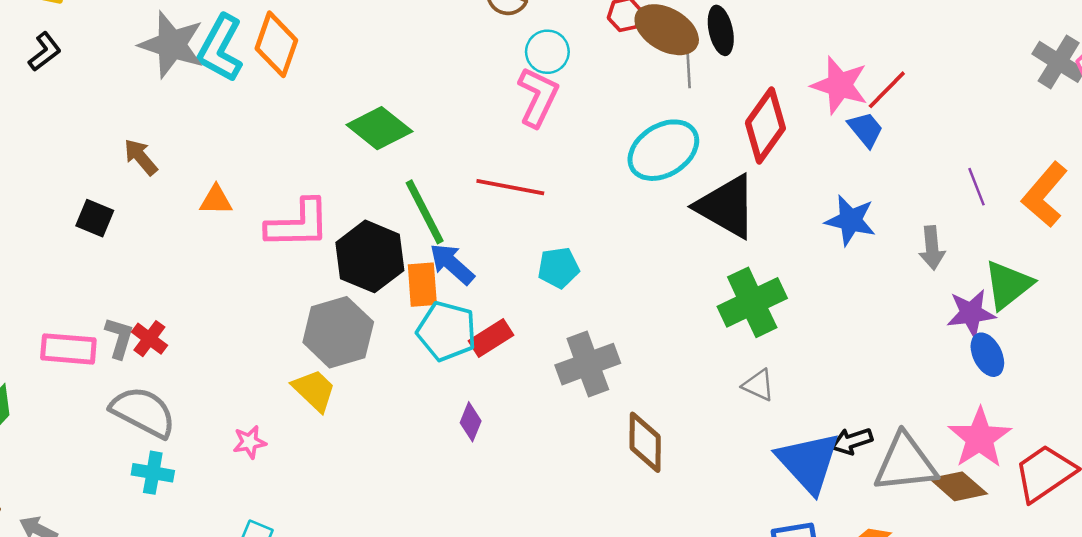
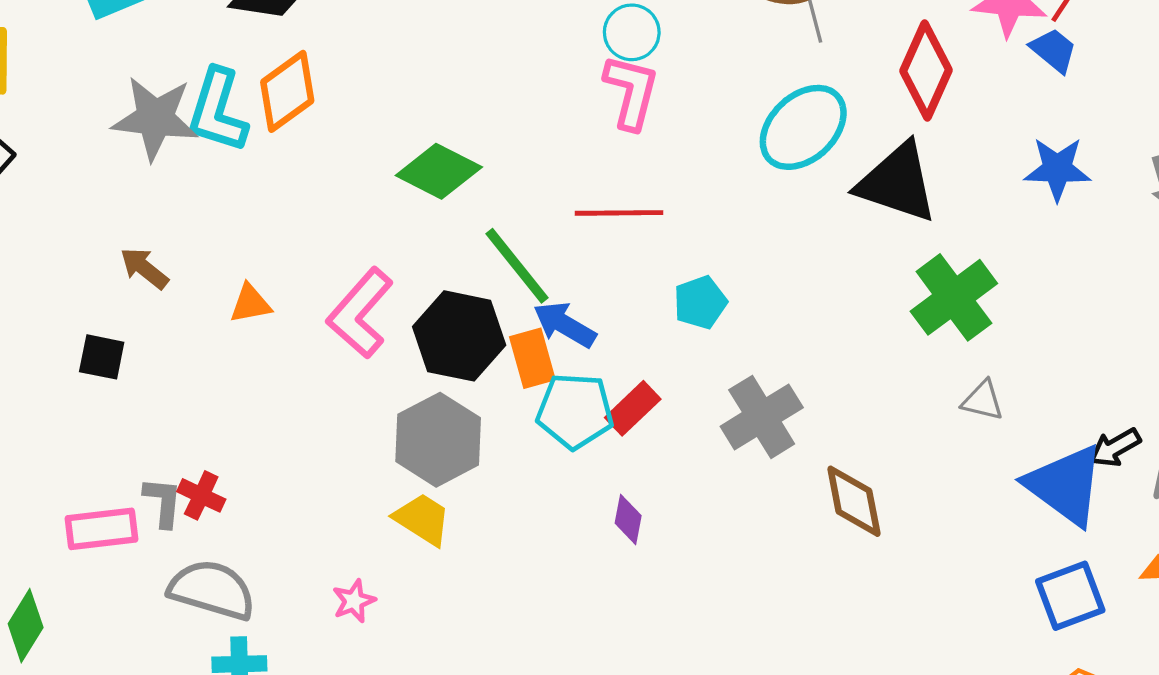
orange diamond: (276, 44) -> (287, 91), turned 46
pink L-shape: (298, 224) -> (360, 313), turned 144

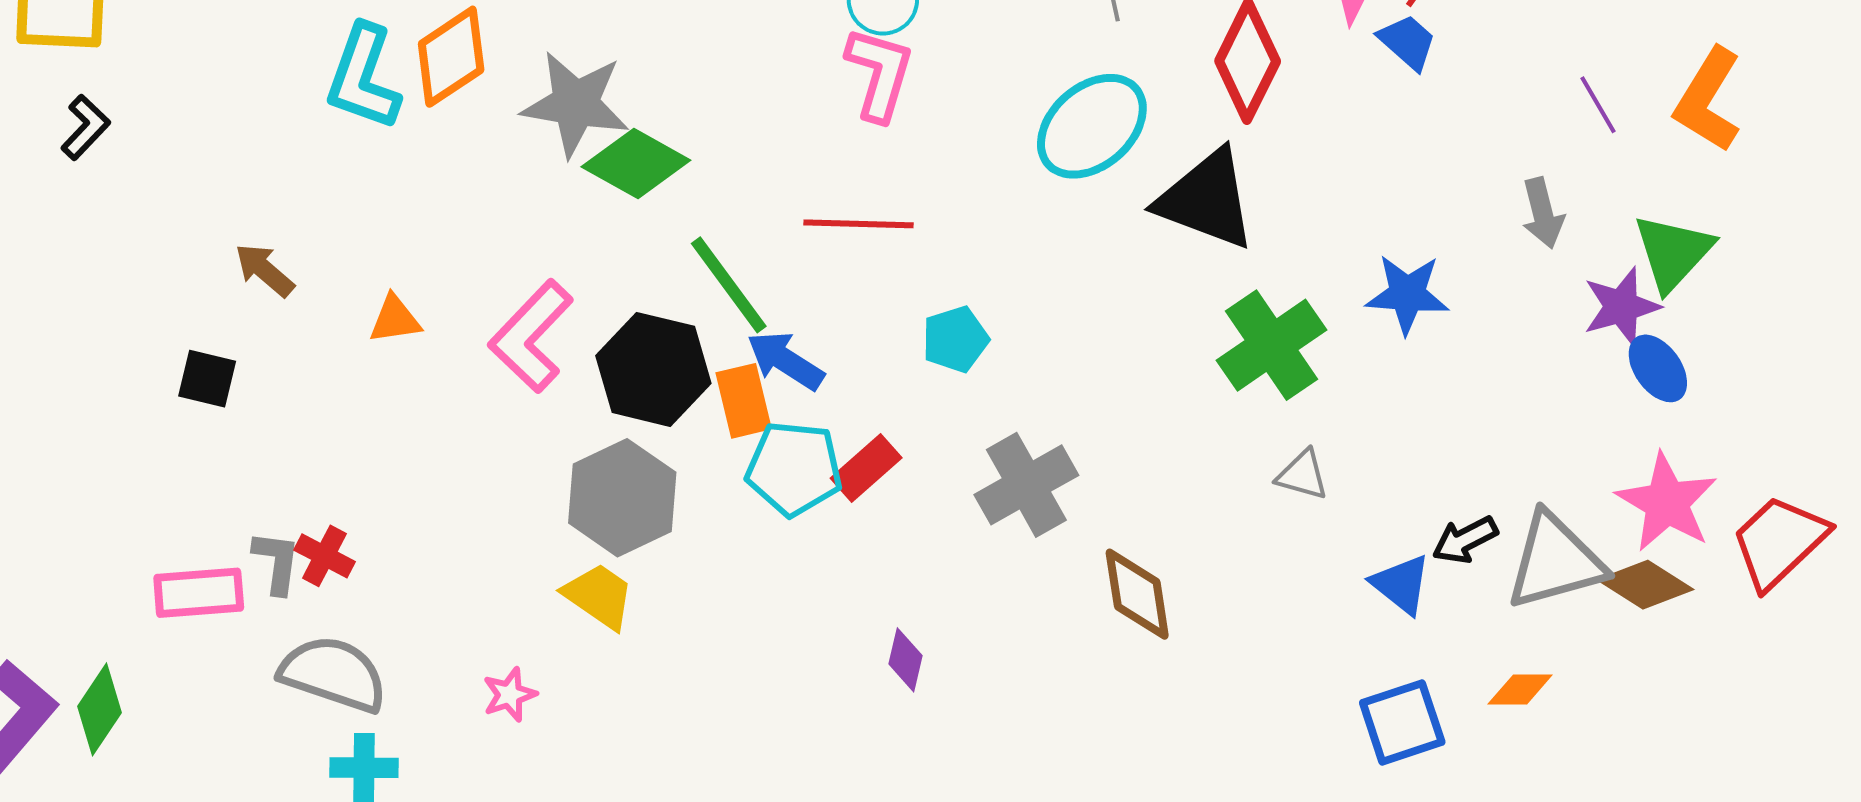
gray star: (155, 118) -> (575, 104), moved
blue star: (1057, 169) -> (1407, 294), moved
blue triangle: (1065, 485) -> (1401, 584), size x0.6
purple diamond: (628, 519) -> (906, 660), moved

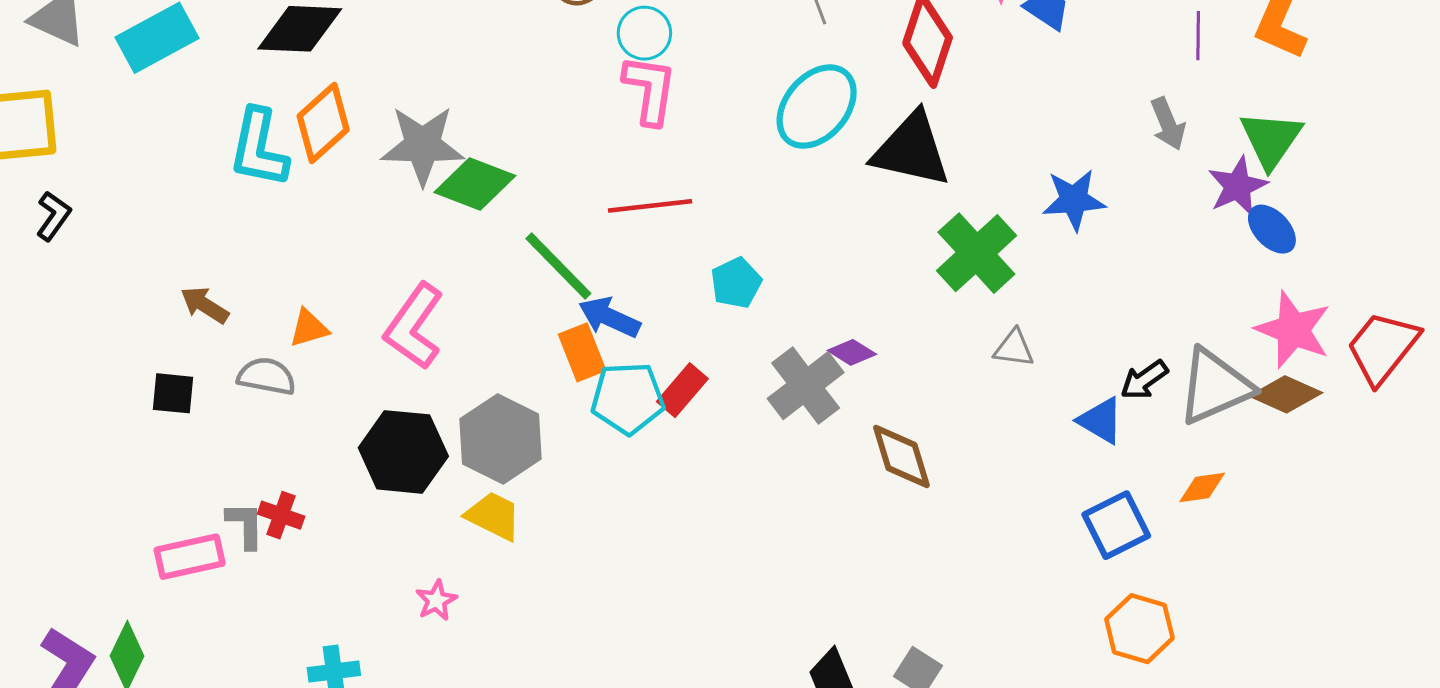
purple line: (1598, 105) -> (1198, 36), turned 39
black hexagon: (653, 369) -> (403, 452), moved
purple diamond: (906, 660) -> (852, 352), moved, turned -63
gray semicircle: (333, 674) -> (266, 376), moved, size x0.7

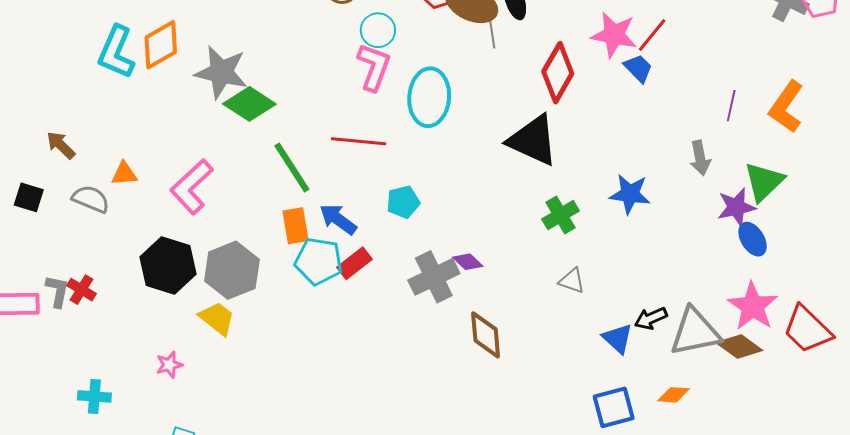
cyan ellipse: (817, 107) -> (429, 97), moved, turned -48
green cross: (976, 253) -> (561, 215), size x0.7
blue arrow: (609, 317) -> (338, 219), moved
red trapezoid: (1383, 347) -> (807, 329), turned -96

